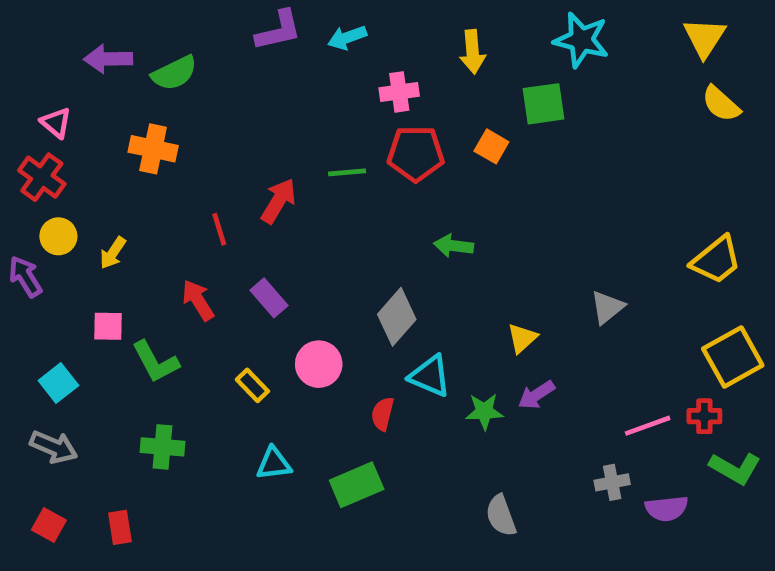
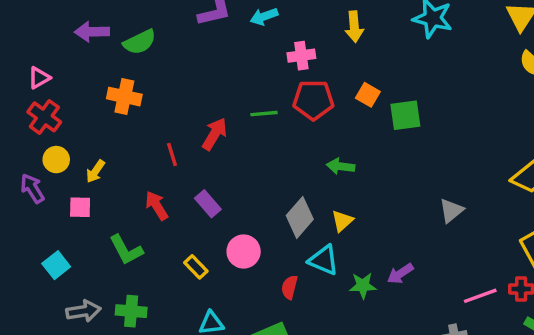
green square: (543, 104) -> (405, 115), moved
pink triangle: (56, 123) -> (39, 78), moved, turned 50
pink square: (108, 326) -> (80, 207), moved
yellow triangle: (522, 338) -> (342, 221), moved
gray arrow: (54, 447) -> (83, 311), moved, turned -32

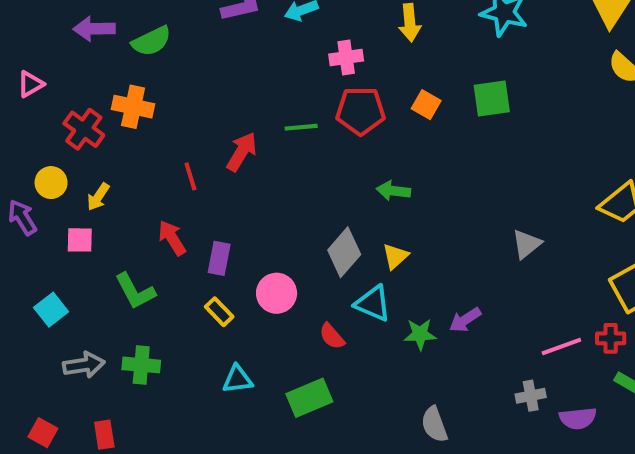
green square: (405, 115) -> (492, 98), moved
red cross: (44, 117) -> (84, 129), moved
purple rectangle: (208, 204) -> (219, 258), moved, turned 52
red semicircle: (290, 287) -> (332, 336), turned -55

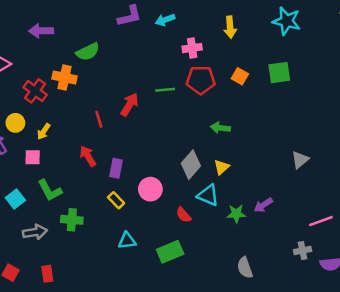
green semicircle: (151, 41) -> (88, 52), moved
green L-shape: (135, 291) -> (50, 190), moved
green cross: (141, 365) -> (72, 220), moved

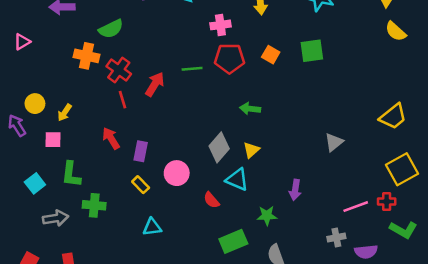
red cross: (35, 91) -> (119, 70), moved
green L-shape: (50, 190) -> (71, 174), turned 35
purple arrow: (263, 205) -> (295, 190), turned -48
green star: (236, 214) -> (267, 216), moved
green rectangle: (170, 252) -> (233, 241), moved

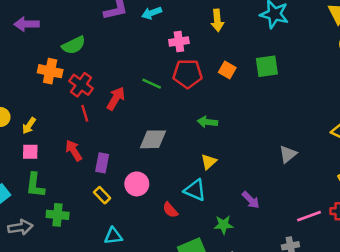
green line: (192, 69) -> (152, 84), turned 30
pink square: (53, 140) -> (30, 152), moved
gray diamond: (219, 147) -> (153, 139), moved, turned 48
purple arrow: (295, 190) -> (251, 200), turned -54

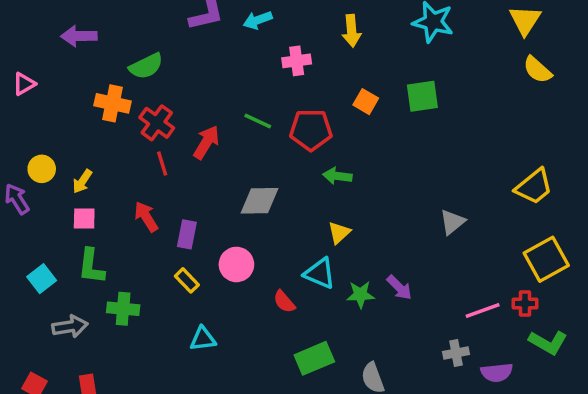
red pentagon: (188, 74) -> (311, 130), moved
green star: (224, 225) -> (360, 295), moved

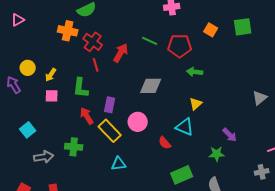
red arrow: (146, 217) -> (87, 116), moved
green L-shape: (91, 266) -> (81, 88), moved
yellow rectangle: (187, 280) -> (110, 131), size x1.6
green star: (360, 295) -> (217, 154), moved

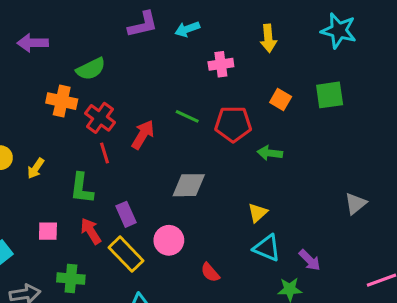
green arrow: (195, 72) -> (270, 153), moved
pink square: (52, 96) -> (48, 231), moved
purple rectangle: (110, 105) -> (126, 214), turned -35
cyan triangle: (185, 127) -> (267, 248), moved

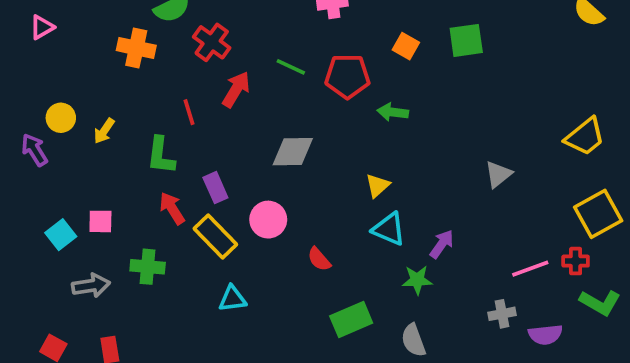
red cross: (100, 118) -> (212, 42), moved
pink square: (48, 231) -> (100, 221), moved
purple arrow: (310, 260) -> (442, 244), turned -100

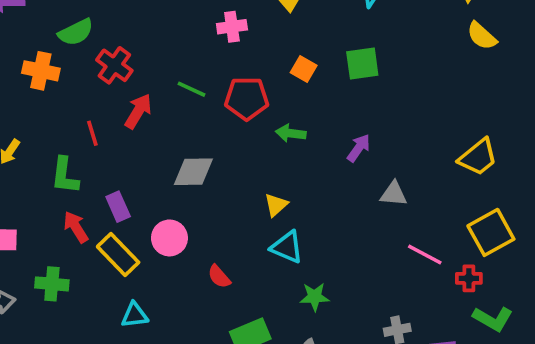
gray triangle: (498, 174) -> (394, 194), turned 44
purple arrow: (442, 244) -> (359, 148), moved
pink line: (530, 269) -> (425, 254), moved, turned 48

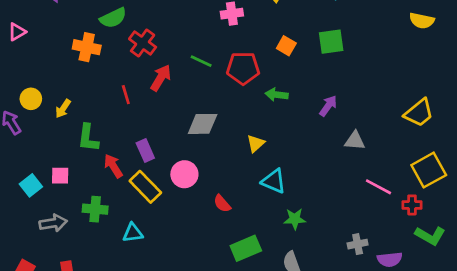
yellow semicircle: (482, 36) -> (422, 21), turned -30
green L-shape: (65, 176) -> (88, 138), moved
yellow triangle: (276, 205) -> (256, 144), moved
cyan triangle: (135, 315) -> (133, 233), moved

